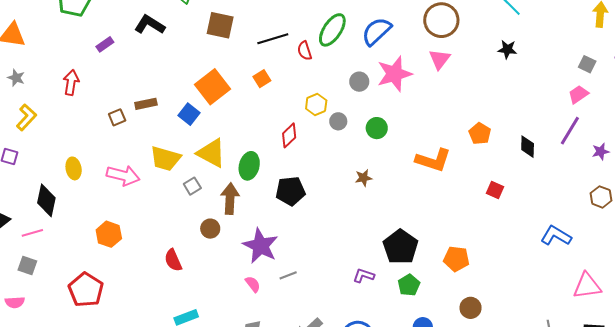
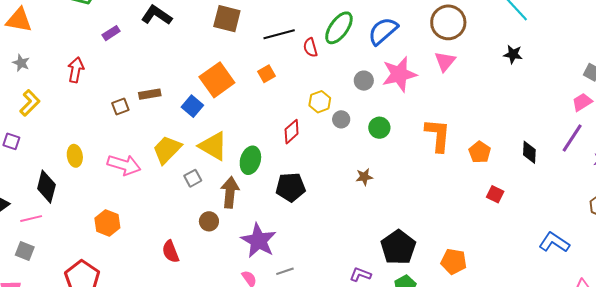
orange pentagon: (480, 134) -> (480, 152), moved
yellow trapezoid: (165, 159) -> (167, 150), turned 116
orange L-shape: (433, 160) -> (438, 135), moved, turned -105

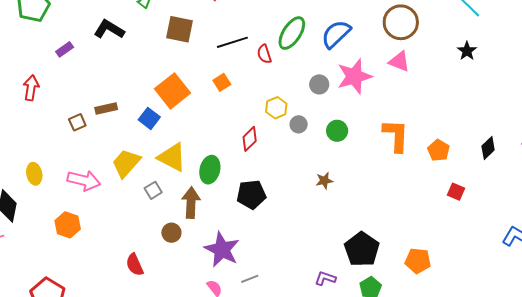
black star: (513, 54) -> (467, 51), turned 30
pink triangle: (445, 61) -> (399, 61), turned -45
black diamond: (529, 152) -> (488, 148), turned 45
orange hexagon: (107, 223) -> (68, 225), moved

